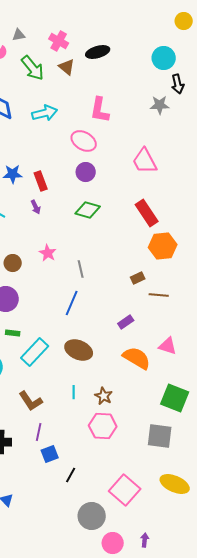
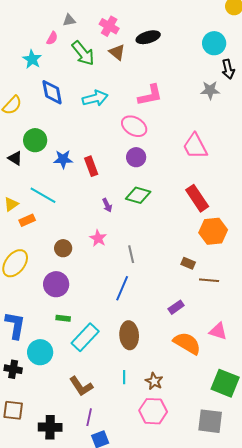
pink L-shape: (100, 110) -> (150, 95), turned -112
purple arrow: (36, 207) -> (107, 205), moved
brown rectangle: (138, 278) -> (188, 263), turned 48
brown ellipse: (79, 350) -> (129, 335), turned 64

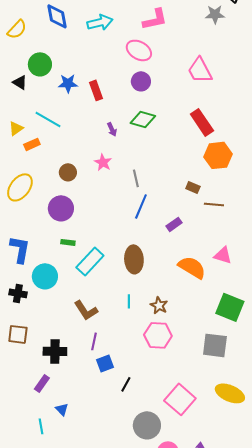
blue line: (122, 288) -> (141, 206), moved
purple rectangle: (176, 307) -> (174, 224), moved

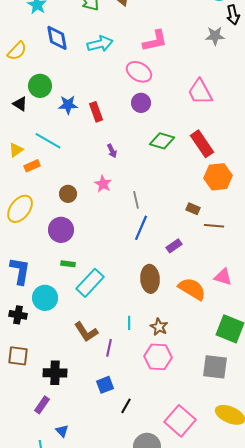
green diamond: (143, 119) -> (162, 141), moved
brown ellipse: (134, 259) -> (150, 279), moved
purple line: (94, 341) -> (109, 348), moved

